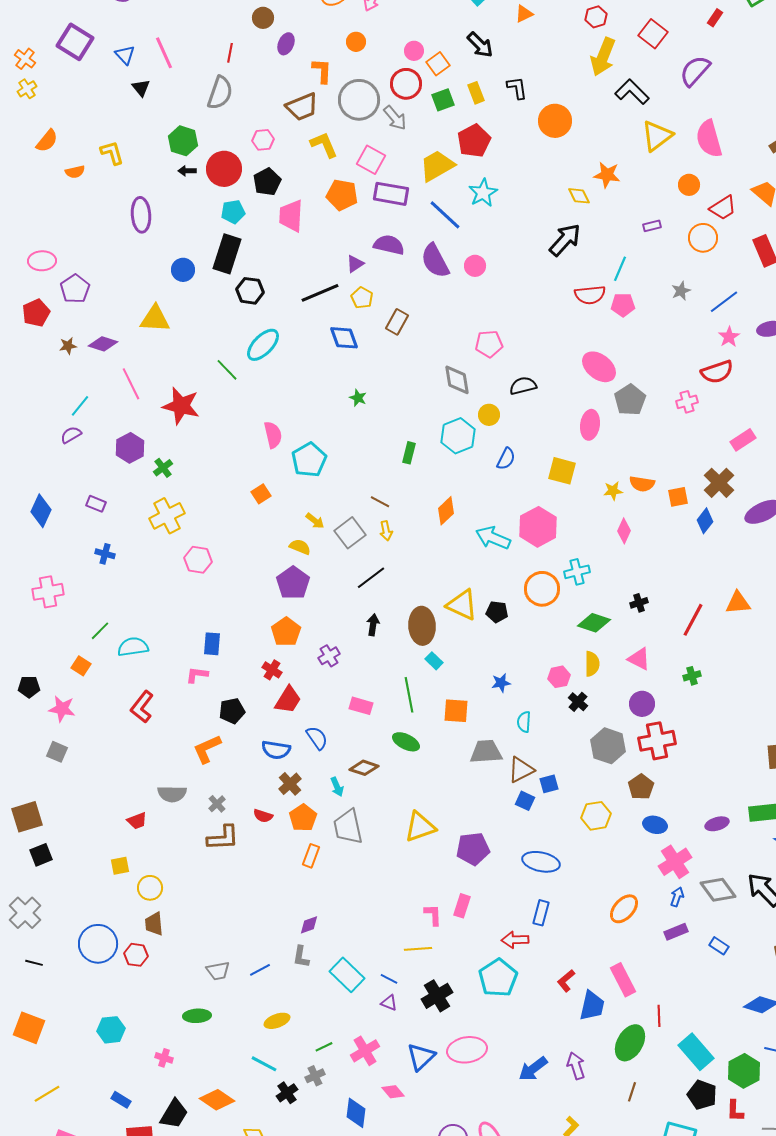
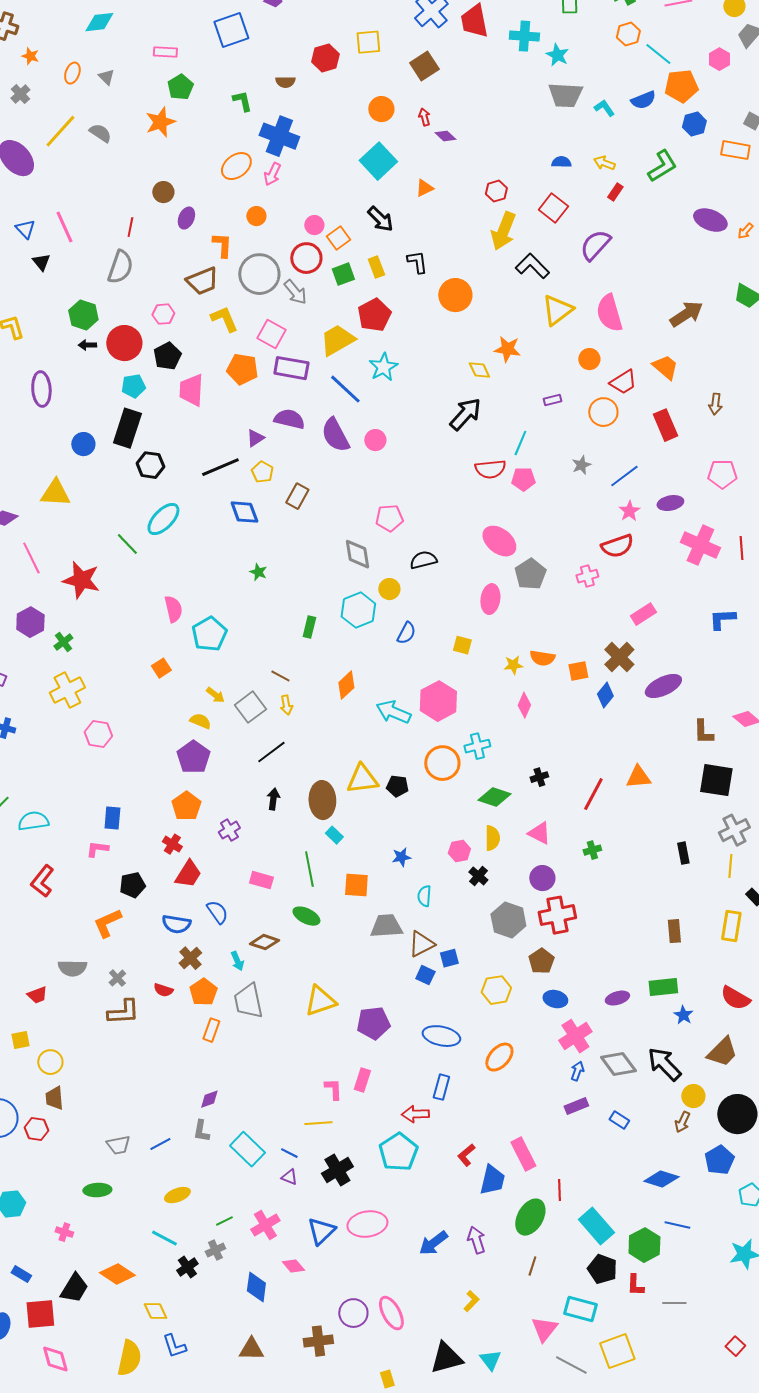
yellow square: (562, 471) -> (462, 645), size x0.7
yellow triangle: (462, 605) -> (362, 779), turned -32
orange ellipse: (624, 909) -> (499, 1057), moved

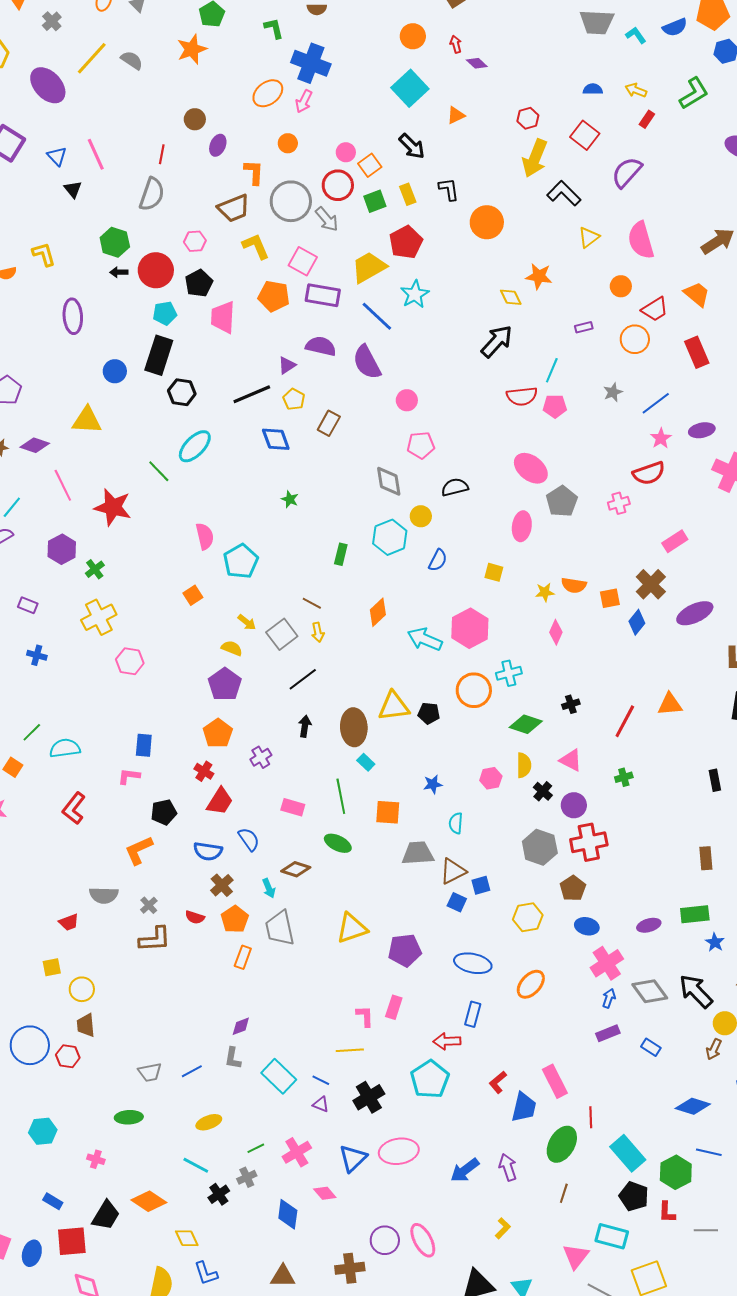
yellow triangle: (557, 310) -> (589, 237), size x0.7
pink circle: (375, 440) -> (407, 400), moved
black cross: (478, 876) -> (543, 791), moved

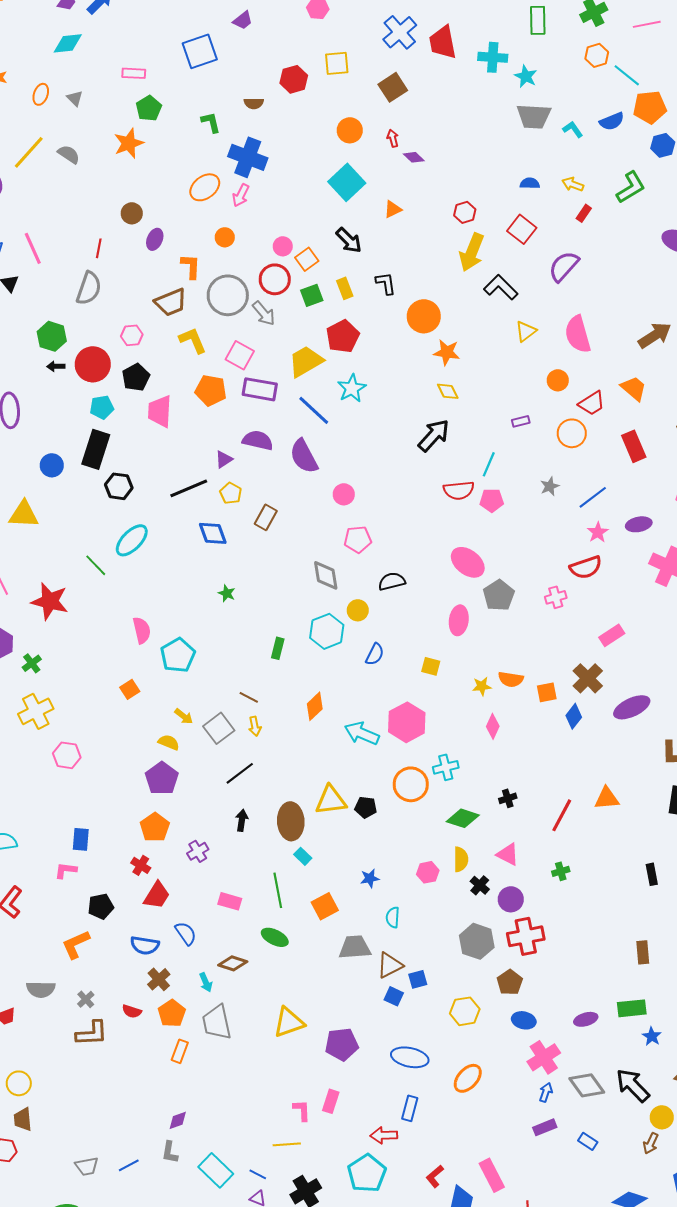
orange star: (539, 276) -> (447, 352), moved
orange square: (388, 812) -> (325, 906), turned -32

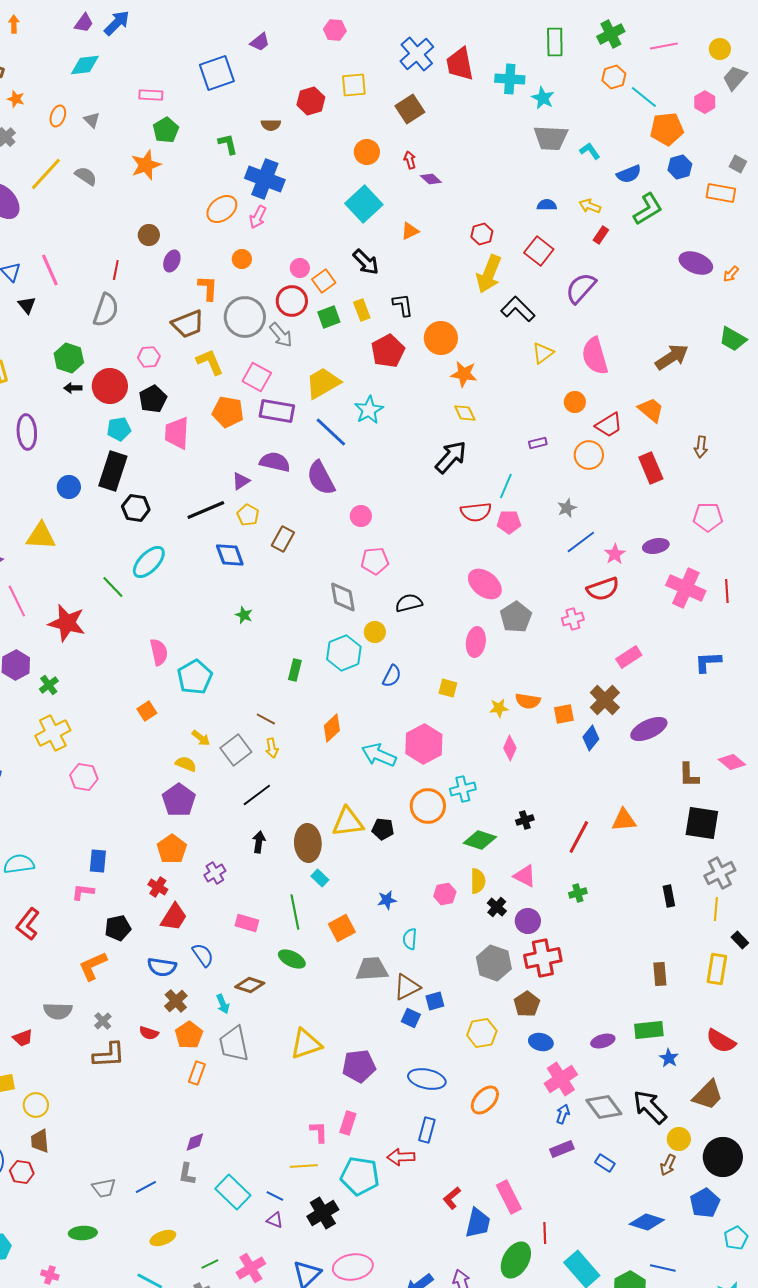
blue semicircle: (612, 121) -> (629, 174), moved
red pentagon: (343, 336) -> (388, 351), moved
blue line: (593, 497) -> (581, 542), moved
cyan pentagon: (367, 1173) -> (360, 1176), moved, turned -30

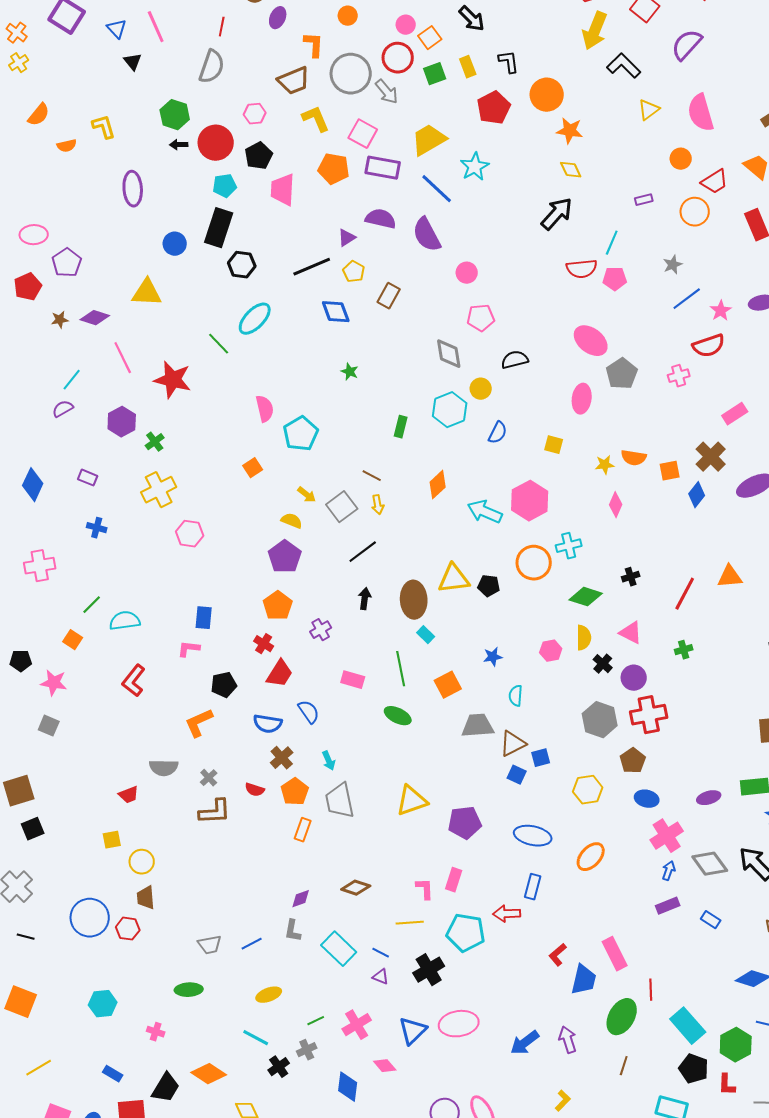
brown diamond: (250, 985) -> (356, 888), moved

